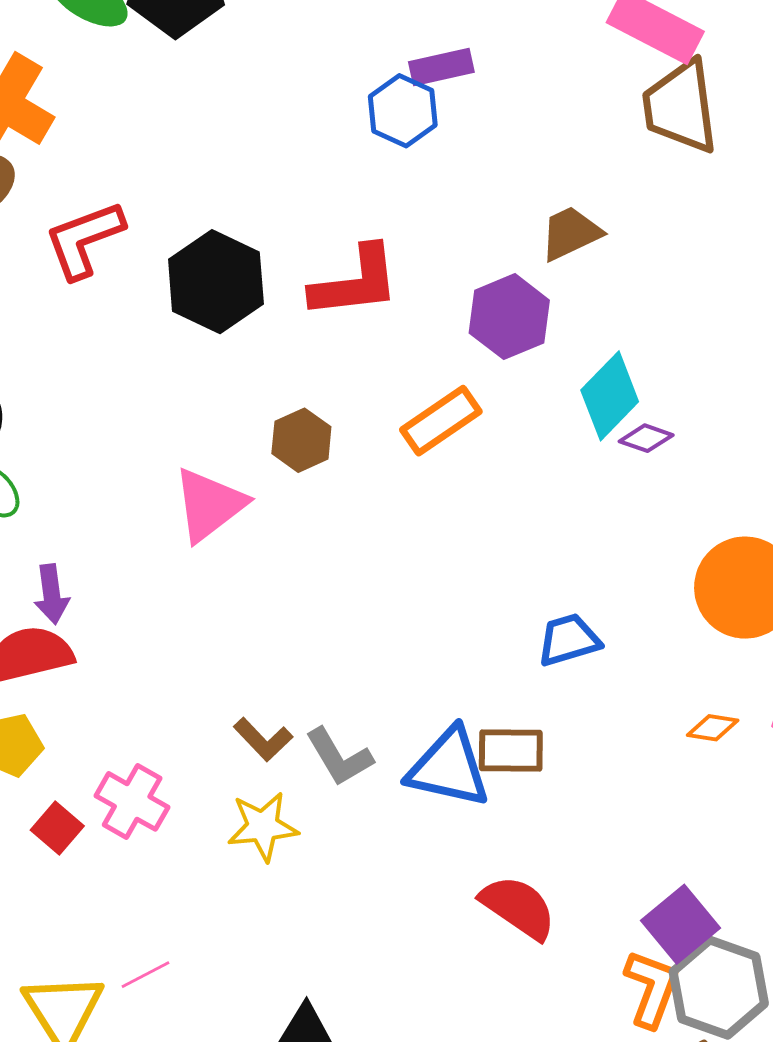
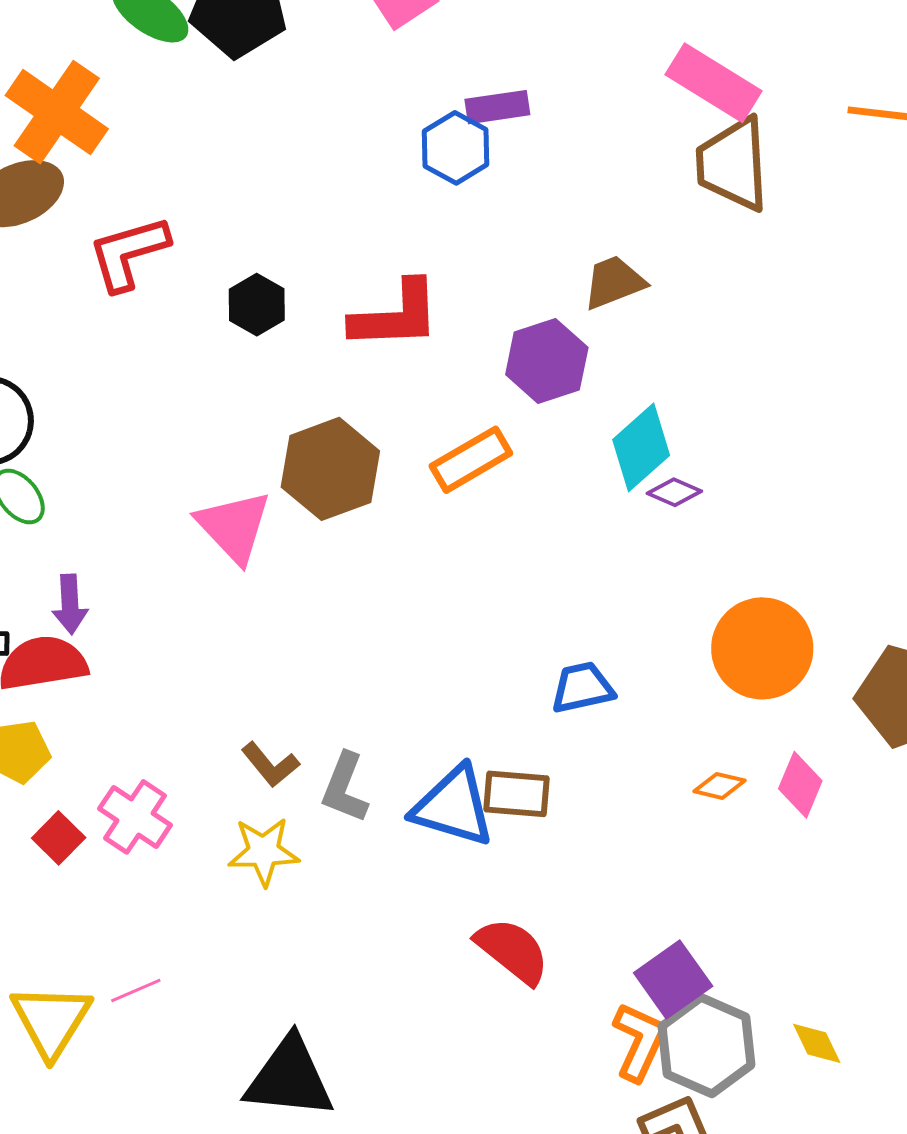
black hexagon: (216, 282) -> (257, 305), size x0.6
brown hexagon: (301, 440) -> (330, 469), size x1.6
pink triangle: (209, 505) -> (234, 527), turned -40
gray L-shape: (339, 757) -> (345, 788), turned 48

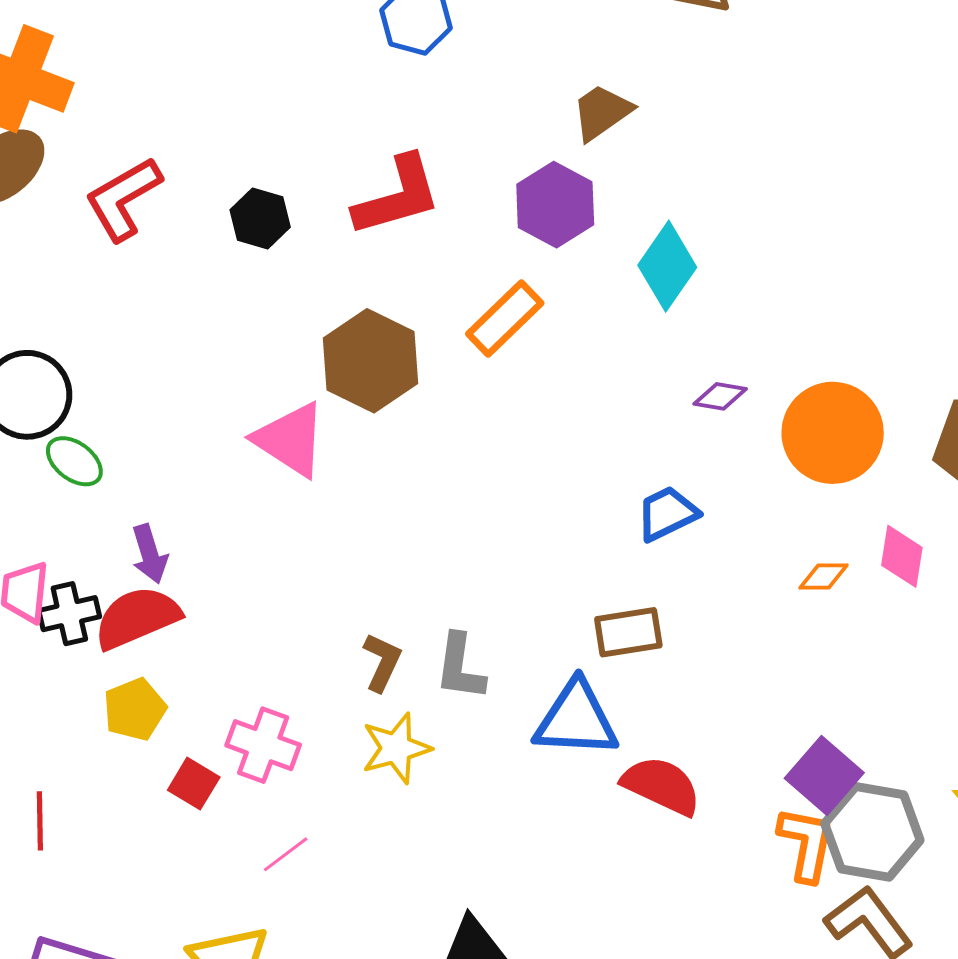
purple diamond: (674, 492) -> (720, 396), moved
brown L-shape: (270, 765) -> (382, 662), turned -102
blue triangle: (453, 806) -> (576, 719), moved
pink line: (136, 991) -> (286, 854), moved

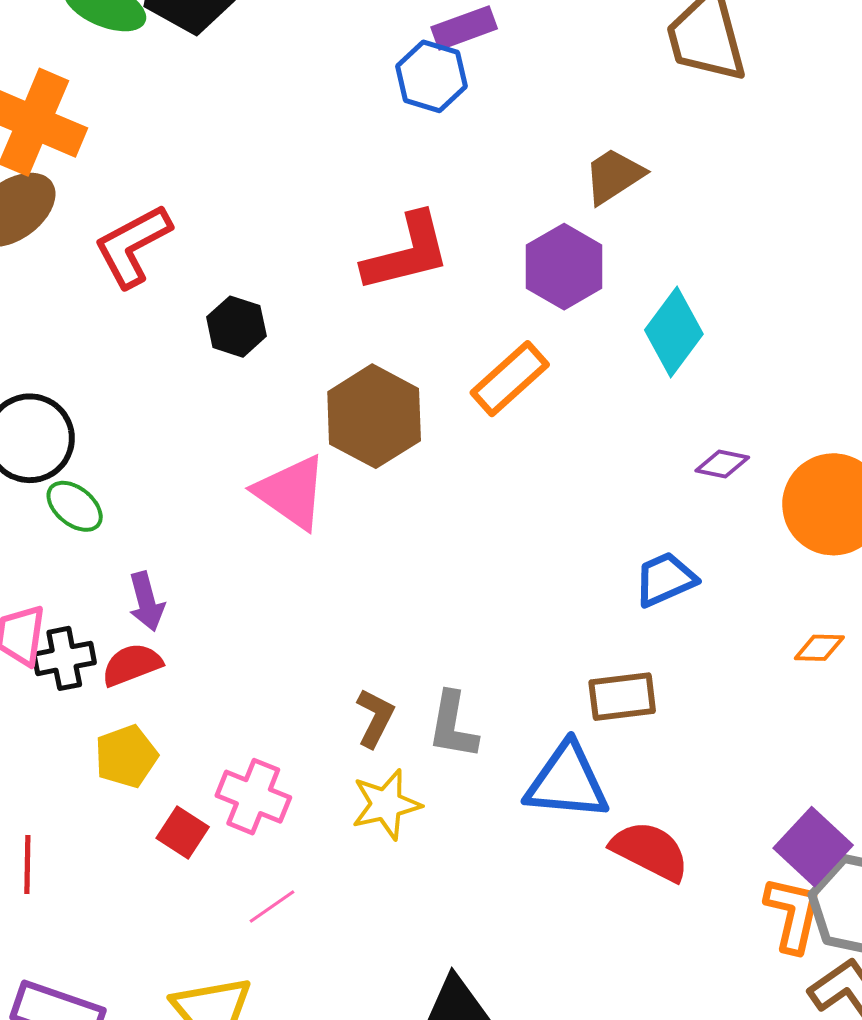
black hexagon: (260, 219) -> (236, 327), moved
red semicircle: (137, 618) -> (132, 665), size x0.7

